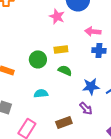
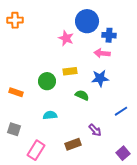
blue cross: (99, 50) -> (109, 35), moved
green semicircle: (65, 70) -> (82, 95), moved
blue star: (91, 86) -> (100, 78), moved

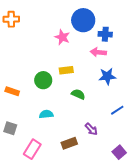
blue star: (100, 78) -> (107, 76), moved

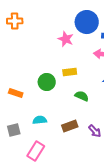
cyan semicircle: (46, 114) -> (40, 120), moved
gray square: (10, 128) -> (14, 130), turned -32
brown rectangle: (69, 143) -> (70, 126), moved

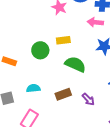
green semicircle: (82, 96) -> (75, 64), size x1.5

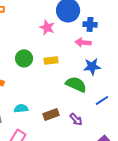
green circle: (40, 50) -> (24, 58), moved
green semicircle: (75, 64) -> (76, 84), moved

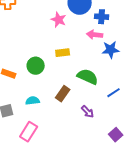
green circle: (24, 58) -> (36, 66), moved
blue star: (92, 66) -> (111, 50), moved
brown rectangle: (51, 114) -> (63, 94), moved, turned -35

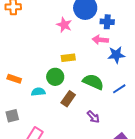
green circle: (36, 66) -> (55, 77), moved
blue line: (114, 93) -> (119, 89), moved
cyan semicircle: (33, 101) -> (38, 92), moved

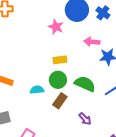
blue cross: (107, 22) -> (103, 13), moved, turned 32
green circle: (55, 77) -> (58, 80), moved
cyan semicircle: (38, 92) -> (37, 90), moved

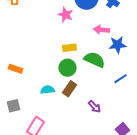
green semicircle: (85, 84) -> (94, 60), moved
cyan semicircle: (37, 90) -> (47, 90), moved

